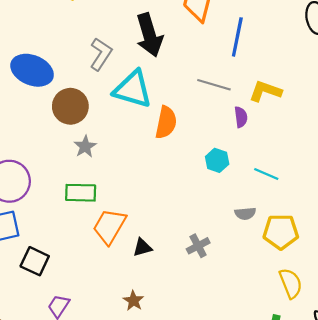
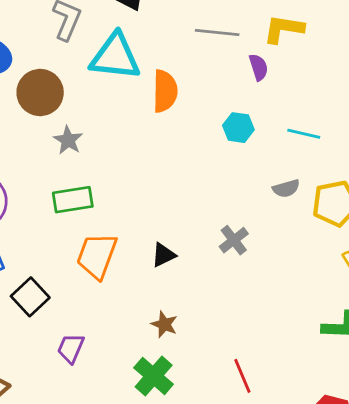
orange trapezoid: (109, 226) -> (97, 256), moved
black square: (35, 261) -> (30, 297), turned 32

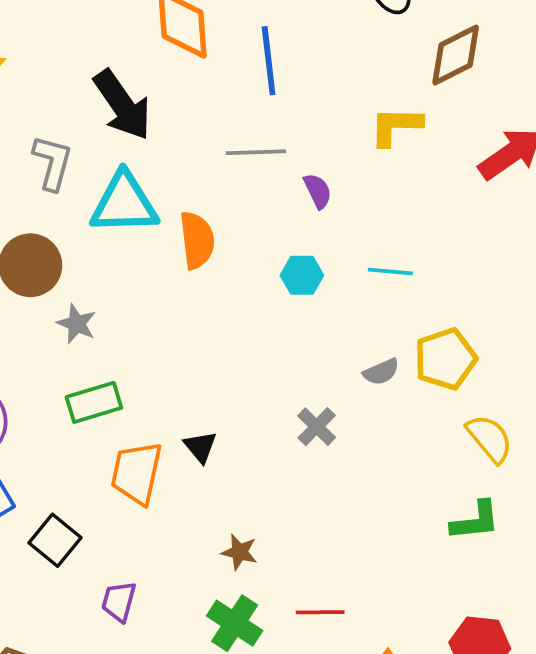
yellow L-shape: (284, 29) -> (396, 126), moved
gray semicircle: (286, 188) -> (381, 372), moved
black triangle: (163, 255) -> (200, 447), moved, turned -36
red line: (242, 376) -> (320, 612), moved, turned -60

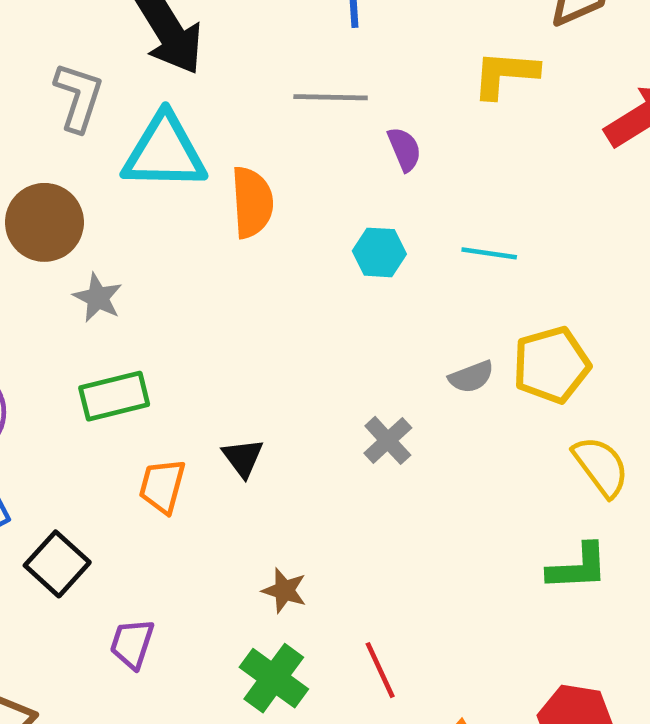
orange trapezoid: (137, 473) -> (162, 486), size x0.7
red line: (320, 612) -> (380, 670), turned 63

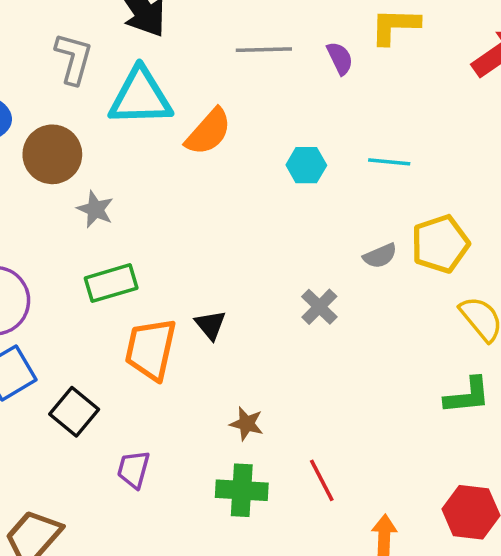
purple semicircle: (404, 149) -> (340, 58), moved
orange semicircle: (252, 202) -> (208, 132), turned 48
orange trapezoid: (162, 486) -> (151, 349), size x1.5
green cross: (274, 678) -> (242, 490), turned -30

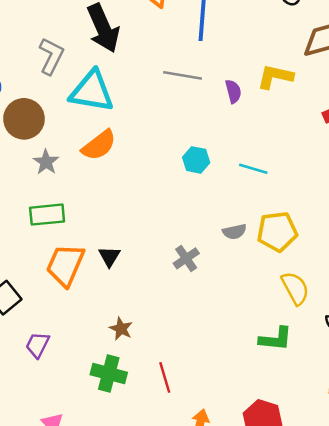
orange semicircle: (208, 132) -> (99, 145), moved

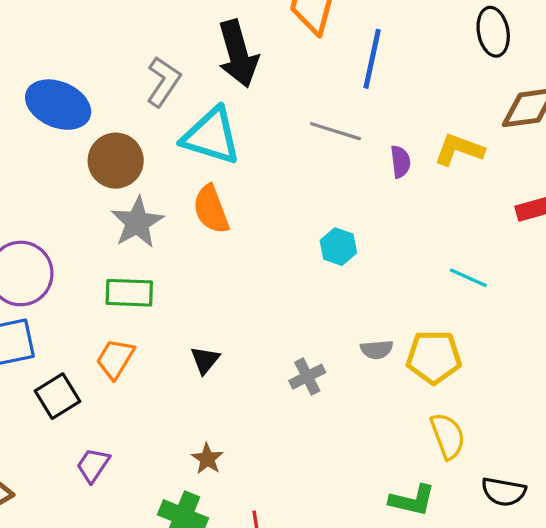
orange semicircle: (99, 145) -> (211, 209), turned 99
gray star: (46, 162) -> (137, 222), size x1.5
cyan line: (253, 169) -> (468, 278), moved
orange trapezoid: (65, 265) -> (115, 359), moved, size x0.7

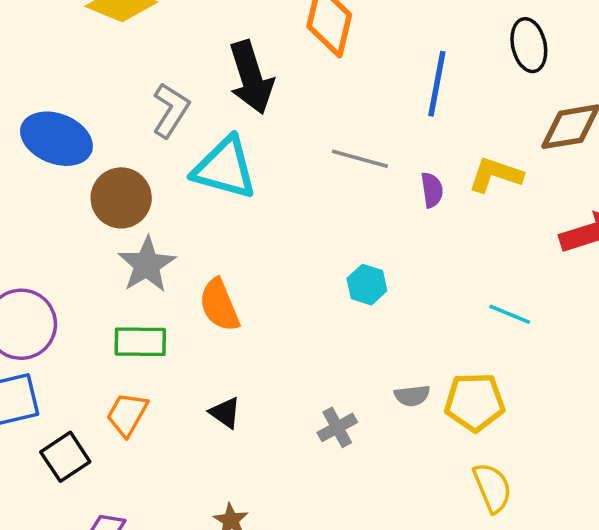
blue line: (372, 59) -> (437, 84), moved
orange semicircle: (211, 209) -> (219, 305), moved
black triangle: (205, 360) -> (225, 413), turned -32

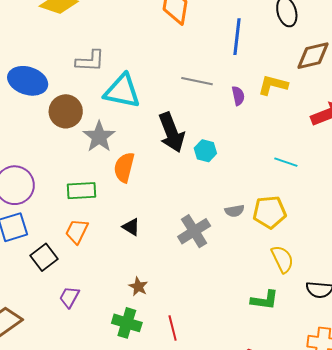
black arrow: (251, 77) -> (172, 132), moved
gray L-shape: (171, 110) -> (90, 61), turned 64
gray star: (147, 265) -> (99, 137), moved
orange semicircle: (219, 305) -> (124, 167), turned 40
gray cross: (337, 427) -> (194, 231), size x1.5

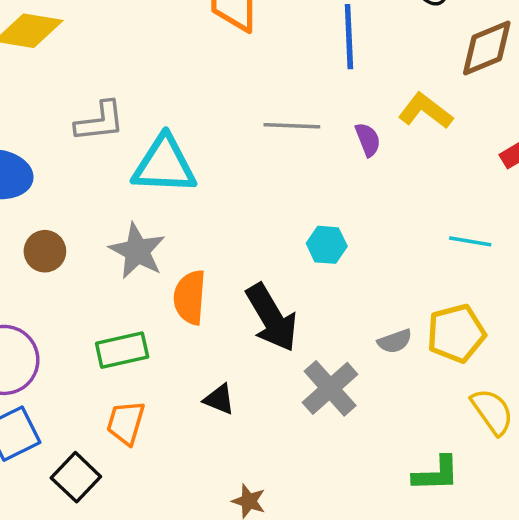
yellow L-shape: (273, 85) -> (425, 111), turned 32
brown circle: (66, 111) -> (45, 251), moved, size x0.7
black arrow: (172, 132) -> (272, 318), moved
green L-shape: (265, 300) -> (436, 474), moved

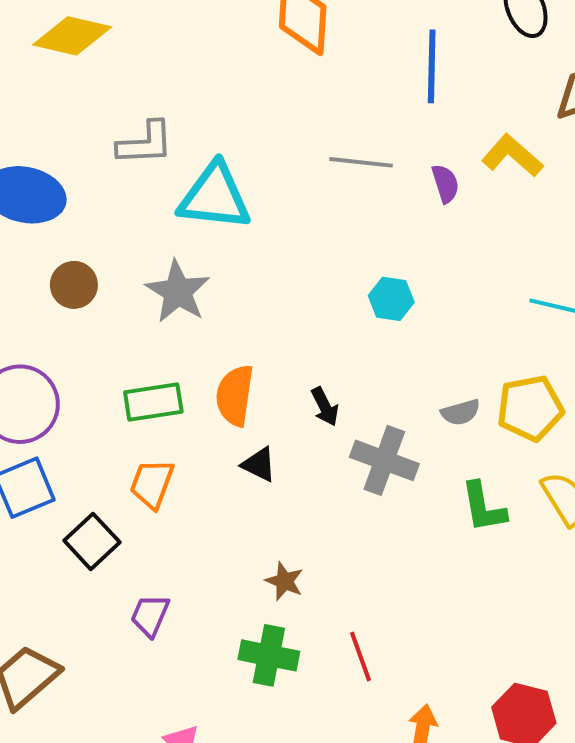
orange semicircle: (190, 297) -> (235, 395), moved
black arrow: (272, 318) -> (325, 407), moved, size x0.5
gray cross: (330, 388) -> (384, 460), turned -32
green L-shape: (436, 474) -> (483, 507), moved, turned 78

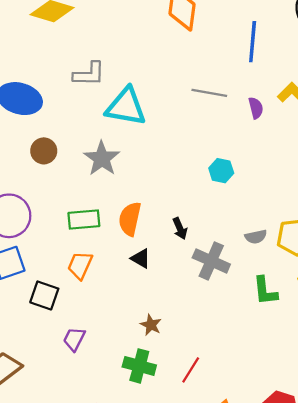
black square: (92, 541) -> (44, 295), turned -32
red line: (361, 657) -> (191, 370), turned 48

